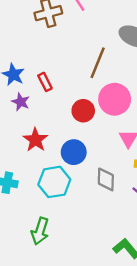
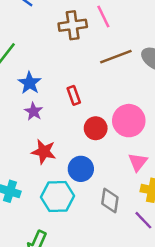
brown line: (98, 63) -> (116, 57), moved, turned 40
red rectangle: (45, 82) -> (74, 95), moved
red star: (35, 140) -> (44, 152), turned -30

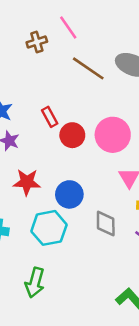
brown cross: (73, 25) -> (37, 42), size x0.7
brown line: (116, 57) -> (88, 68), turned 64
red circle: (96, 128) -> (72, 135), moved

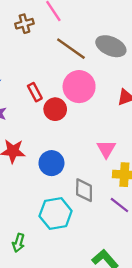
pink circle: (113, 135) -> (79, 87), moved
cyan hexagon: (49, 228) -> (56, 214), moved
green arrow: (35, 283) -> (18, 243), size x0.7

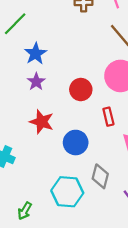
red rectangle: (35, 92) -> (108, 117), moved
red circle: (55, 109) -> (81, 90), moved

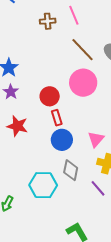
red rectangle: (108, 117) -> (57, 118), moved
blue circle: (76, 143) -> (62, 140), moved

